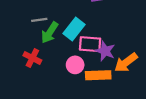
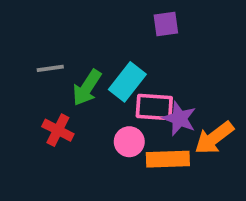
gray line: (39, 20) -> (50, 68), moved

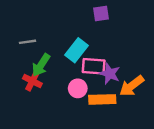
green arrow: (87, 88) -> (41, 65), moved

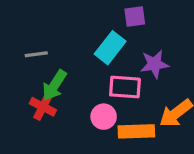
cyan rectangle: (77, 50) -> (110, 48), moved
purple star: (110, 74) -> (154, 64), moved, turned -30

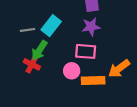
cyan rectangle: (110, 48) -> (51, 26), moved
purple star: (154, 64) -> (91, 27), moved

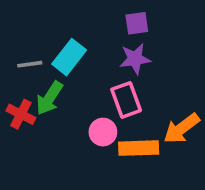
pink rectangle: (86, 51) -> (126, 100), turned 66
red cross: (32, 64) -> (21, 114), moved

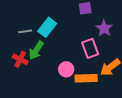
purple star: (135, 59) -> (104, 28), moved, turned -30
pink rectangle: (126, 100) -> (90, 48), moved

